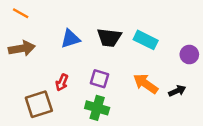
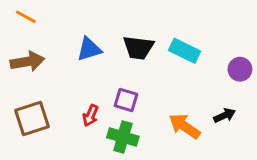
red arrow: (62, 82) -> (91, 115), moved
orange arrow: (146, 84) -> (185, 126), moved
brown square: (39, 104) -> (32, 119), moved

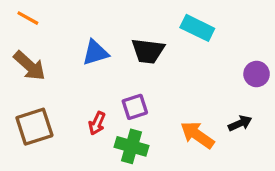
cyan rectangle: (185, 51) -> (197, 28), moved
brown arrow: (27, 62) -> (30, 66), turned 52
purple square: (126, 100) -> (135, 107), turned -35

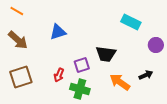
cyan rectangle: (197, 28) -> (131, 22), moved
black trapezoid: (148, 51) -> (106, 54), moved

